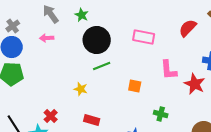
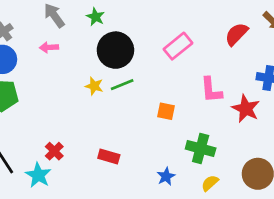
pink rectangle: (144, 37) -> (178, 46), turned -50
yellow star: (81, 89) -> (94, 86), moved
green cross: (161, 114) -> (201, 149), size x1.5

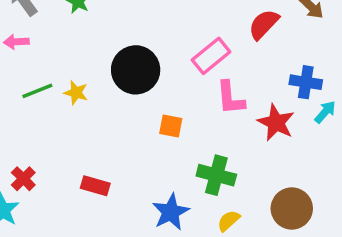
pink rectangle: (178, 46) -> (211, 56), moved
black circle: (115, 50) -> (136, 70), moved
green line: (122, 85) -> (37, 91), moved
blue star: (166, 176) -> (171, 212), size x1.5

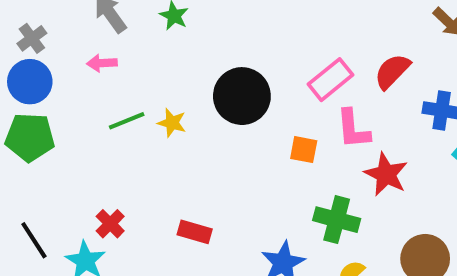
red semicircle: (264, 24) -> (392, 71), moved
red star: (276, 123) -> (386, 174), moved
orange square: (171, 126) -> (304, 150), moved

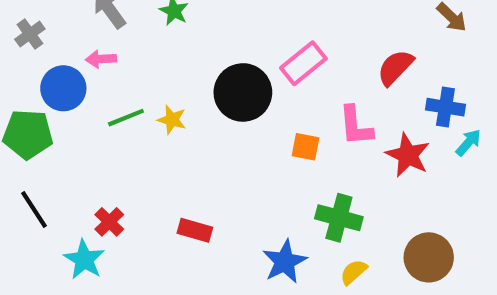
pink rectangle: (330, 80) -> (303, 63), moved
blue circle: (30, 82) -> (63, 88), moved
red star: (386, 174) -> (408, 155), moved
black line: (34, 240) -> (34, 209), moved

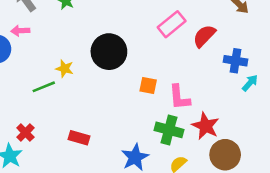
pink rectangle: (303, 63) -> (172, 24), moved
green line: (126, 118) -> (44, 87), moved
pink L-shape: (356, 126) -> (179, 97), moved
red star: (408, 155) -> (206, 126), moved

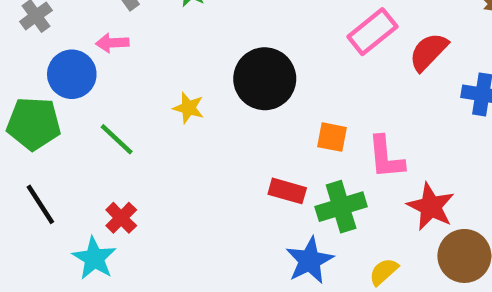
green line: (44, 87) -> (117, 139), moved, turned 65
green cross: (169, 130) -> (341, 207), moved, turned -32
red rectangle: (79, 138) -> (287, 191), moved

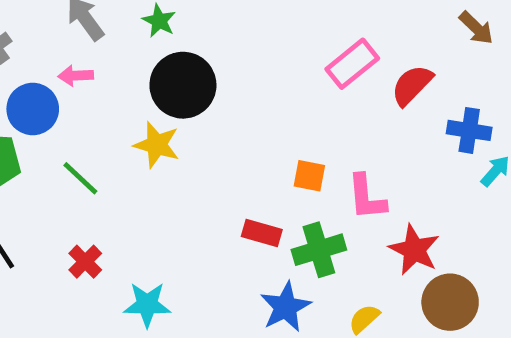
black circle: (265, 79) -> (183, 85), moved
yellow star: (188, 108) -> (157, 145), size x1.4
cyan star: (94, 258) -> (147, 305), moved, turned -30

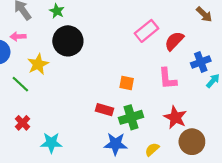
blue cross: (469, 130) -> (201, 62), turned -30
yellow star: (157, 145) -> (38, 64), moved, turned 30
pink L-shape: (367, 197) -> (168, 79), moved
blue star: (286, 307) -> (116, 144), turned 30

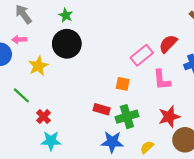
green star: (57, 11) -> (66, 15), moved
pink rectangle: (147, 31) -> (142, 55), moved
green line: (20, 84) -> (21, 95), moved
red star: (175, 117) -> (169, 117), turned 30
red cross: (23, 123) -> (44, 117), moved

